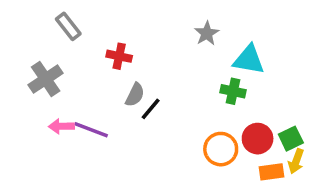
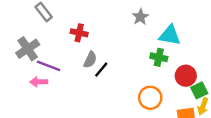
purple line: (91, 130) -> (49, 66), moved
red circle: (258, 139) -> (186, 76), moved

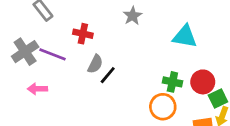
gray star: (140, 17) -> (132, 16), moved
green cross: (159, 57) -> (172, 82), moved
purple line: (49, 66) -> (53, 54), moved

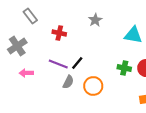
purple line: (53, 54) -> (58, 64), moved
gray semicircle: (95, 64) -> (68, 82), moved
orange circle: (163, 107) -> (93, 86), moved

